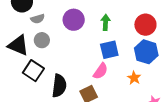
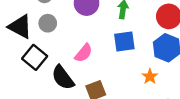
pink semicircle: (101, 71) -> (84, 53), moved
black semicircle: (59, 86) -> (63, 78), turned 130

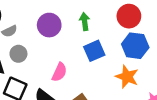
orange star: (150, 77) -> (127, 77), size x1.5

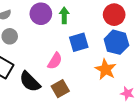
green arrow: (85, 22) -> (64, 15), moved
pink semicircle: (59, 72) -> (55, 61), moved

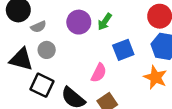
green arrow: (64, 15) -> (105, 22), turned -140

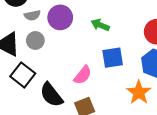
purple circle: (79, 22) -> (60, 17), moved
green arrow: (105, 22) -> (100, 25), turned 66

